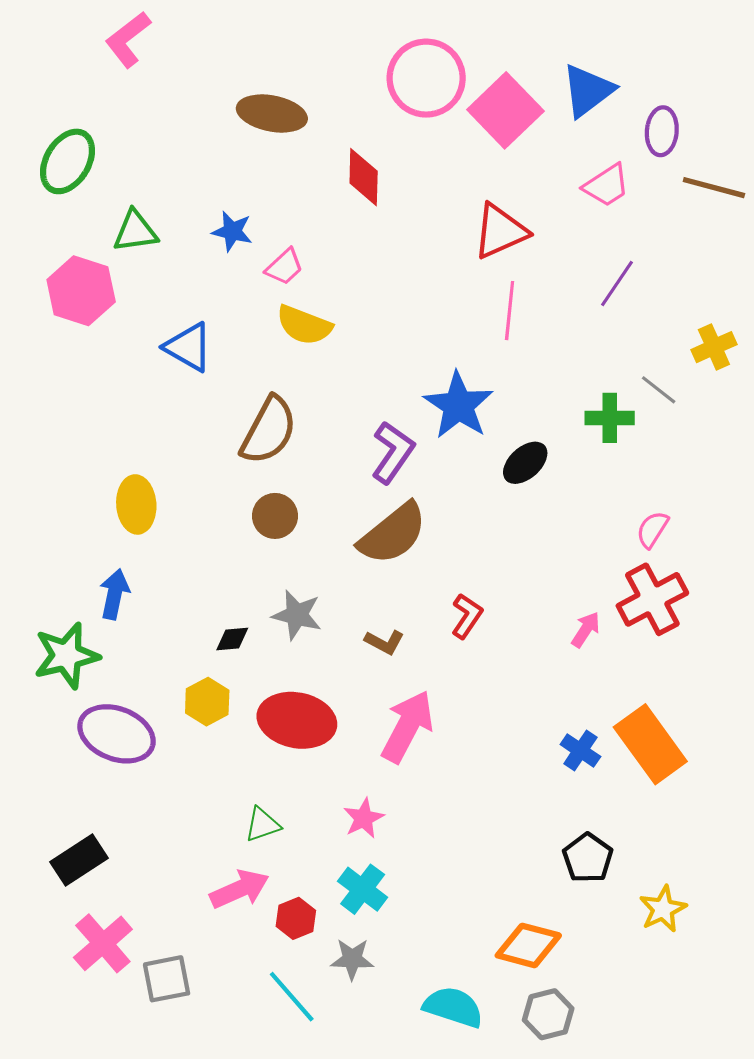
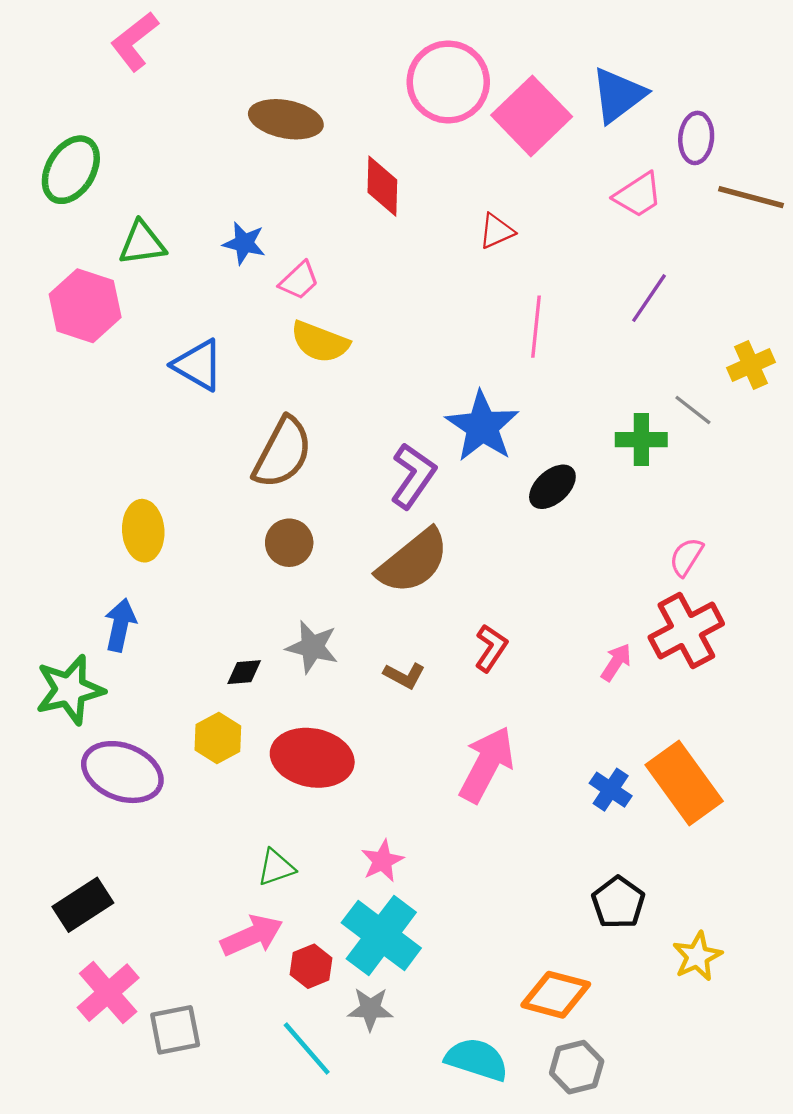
red triangle: (500, 231) -> (497, 231), moved, size x0.6
pink arrow: (407, 727) -> (487, 764), moved
cyan cross: (363, 889) -> (381, 935), size x1.5

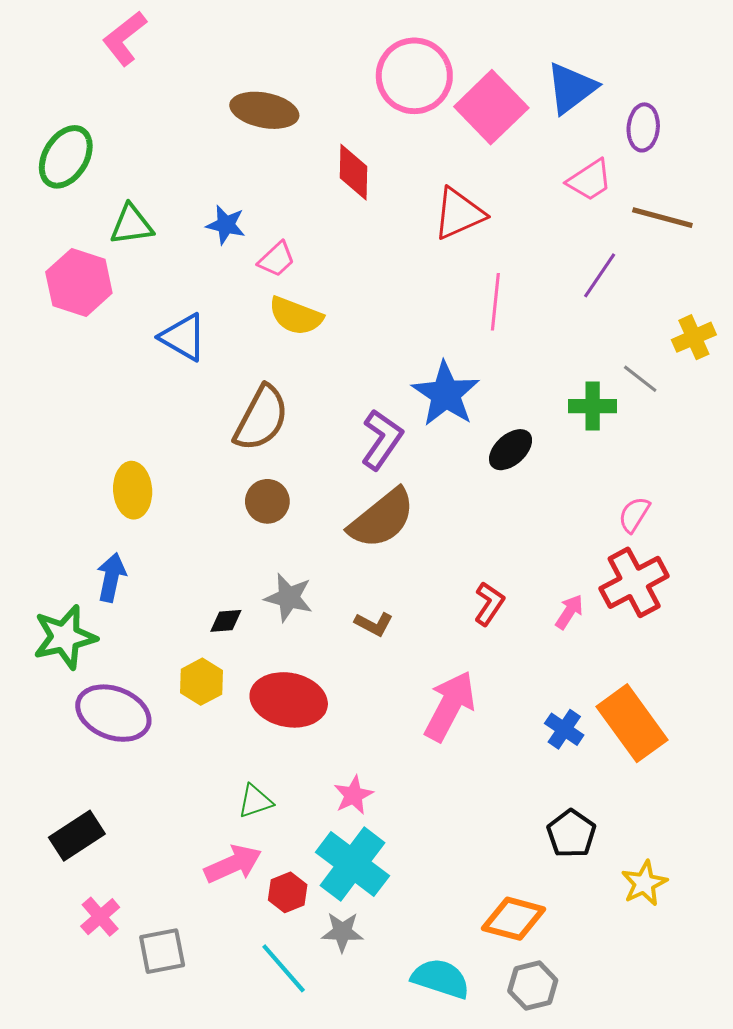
brown line: (751, 197) -> (662, 218), moved
red triangle: (497, 231) -> (459, 214), size x1.6
red L-shape: (491, 648) -> (489, 604), moved
pink cross: (108, 993) -> (100, 917), size x0.7

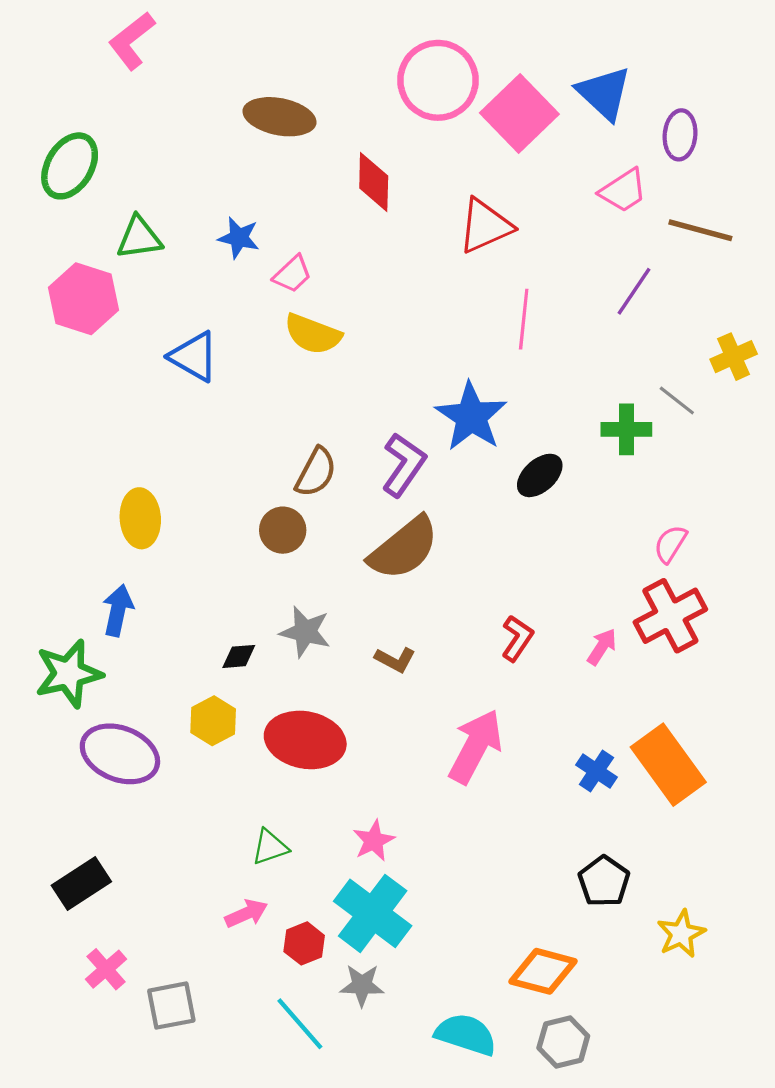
blue triangle: (571, 88) -> (604, 93), turned -40
brown semicircle: (261, 418) -> (316, 472), moved, size x0.7
pink arrow: (233, 864) -> (246, 913), size x0.7

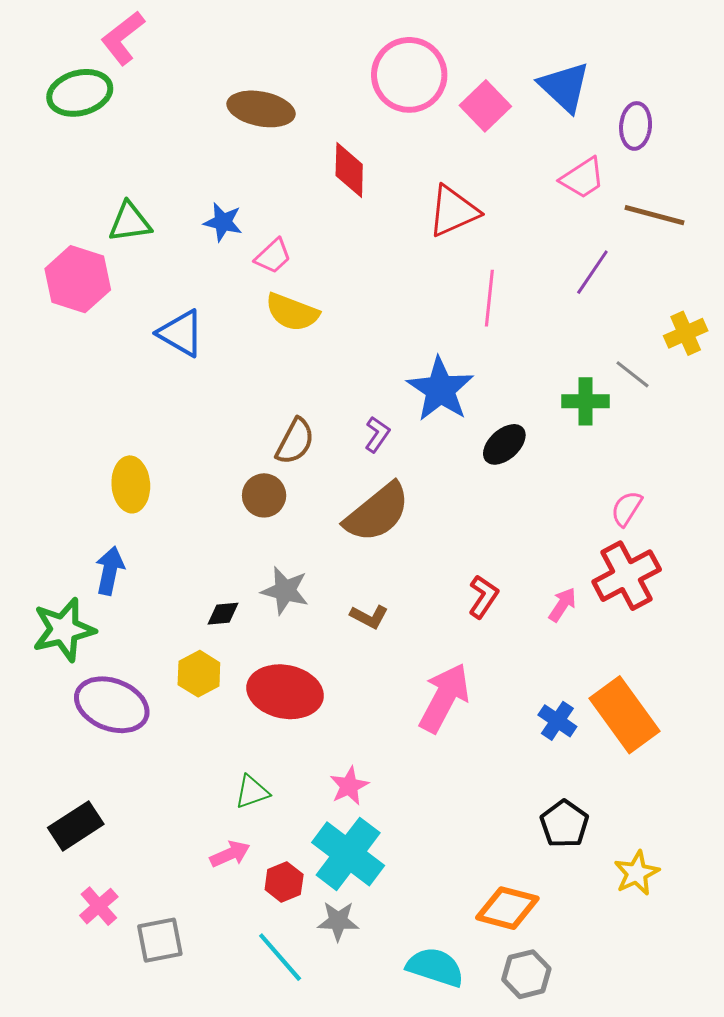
pink square: (519, 113) -> (485, 106), size x0.7
green ellipse: (70, 166) -> (80, 93), moved, turned 44
purple L-shape: (404, 465) -> (377, 434), size x0.6

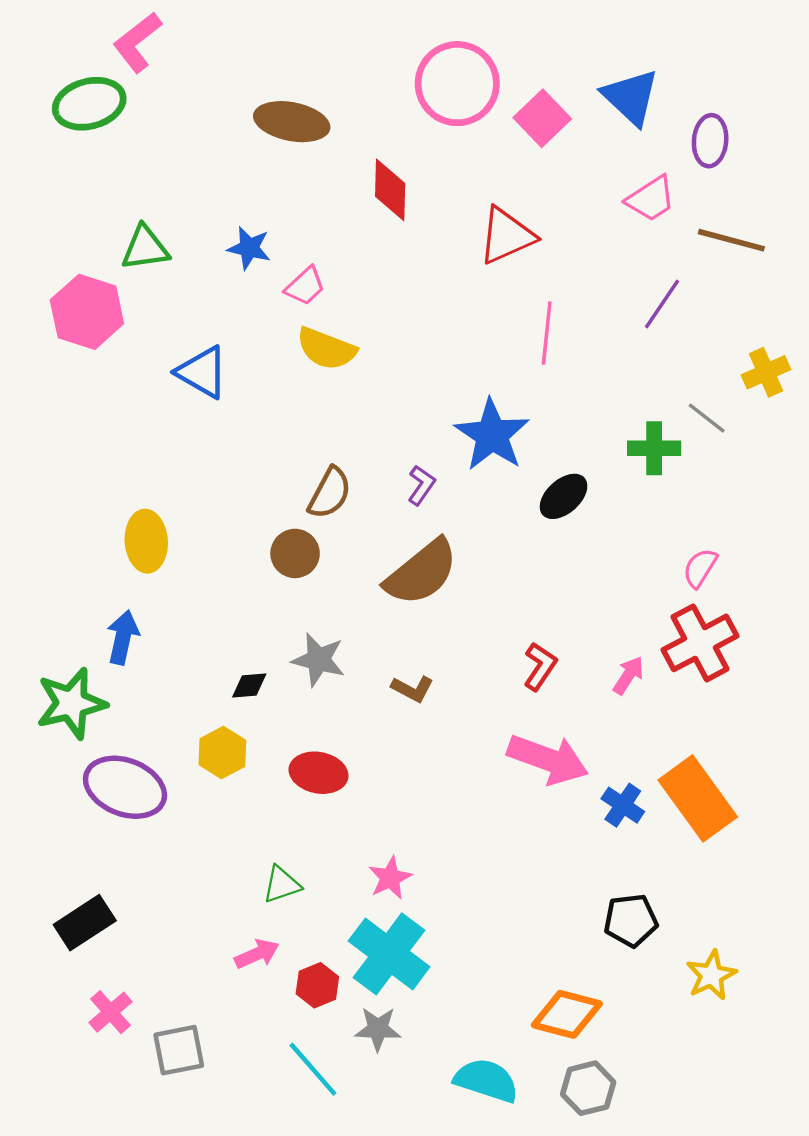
red ellipse: (285, 692) -> (319, 773), size x0.7
pink arrow: (444, 698) -> (548, 759), moved, turned 82
black pentagon: (564, 824) -> (631, 920), turned 30

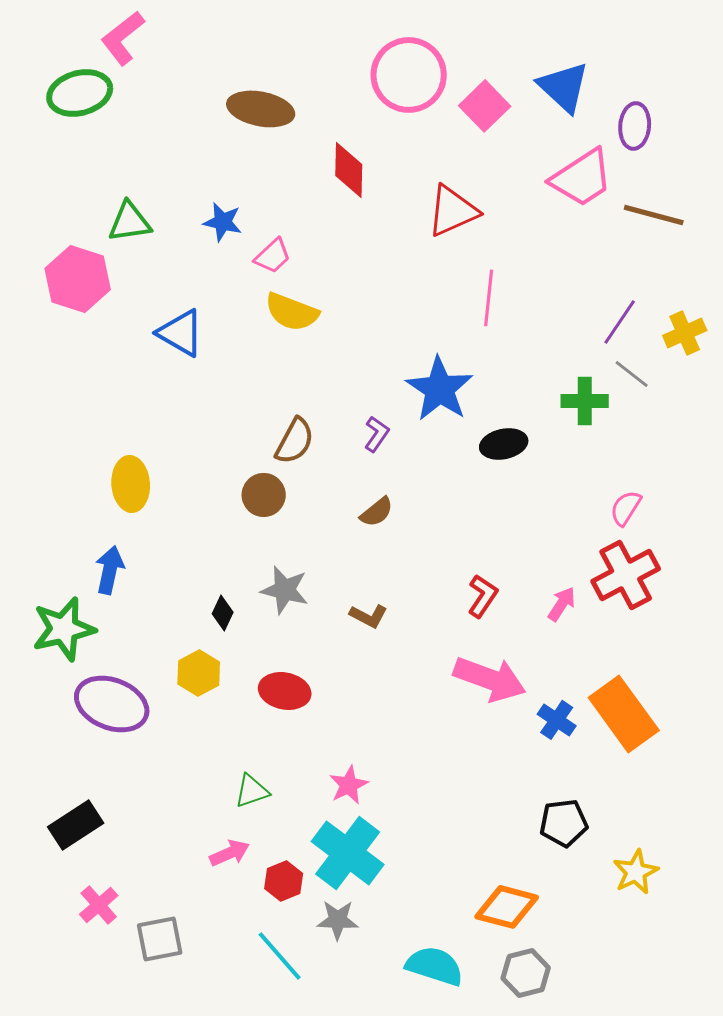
pink trapezoid: (651, 199) -> (582, 178), size x1.4
purple line: (662, 304) -> (620, 322), moved
black ellipse: (564, 496) -> (504, 444), turned 30
brown semicircle: (421, 572) -> (377, 512), size x0.5
black diamond: (249, 685) -> (223, 613), turned -60

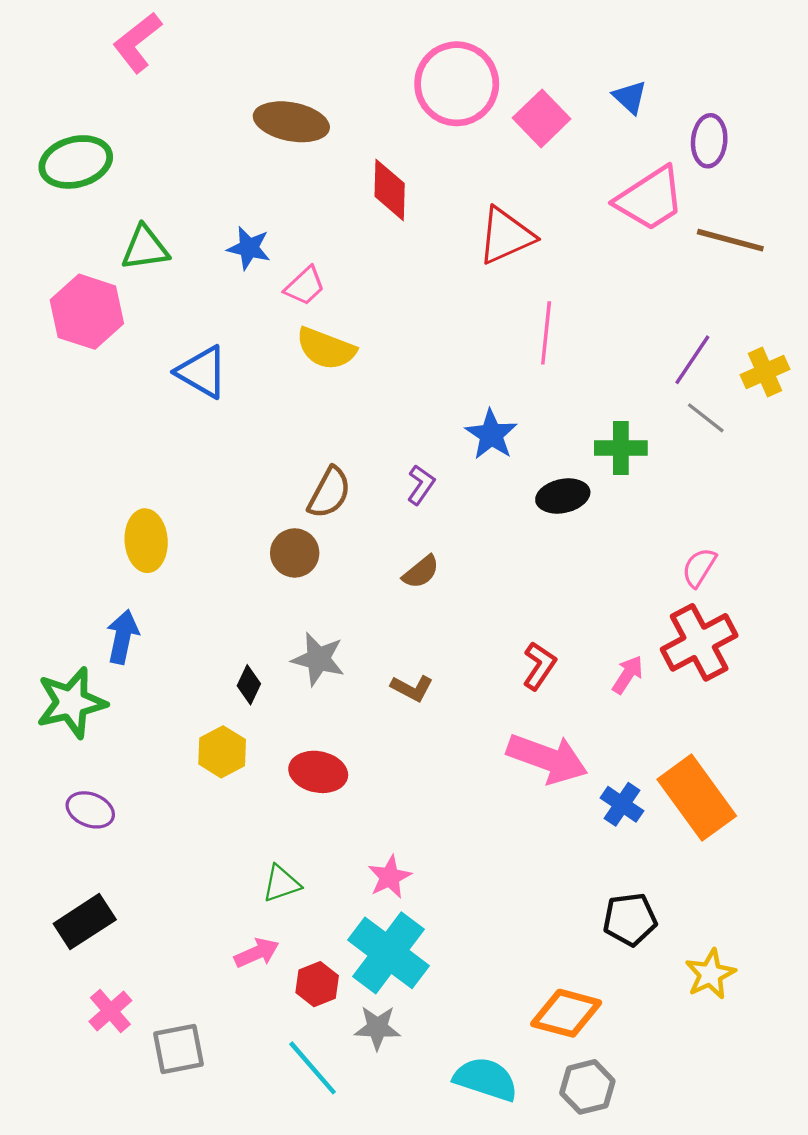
blue triangle: (564, 87) -> (630, 97), size x0.6
green ellipse: (80, 93) -> (76, 162), moved
blue star: (440, 389) -> (491, 435), size x0.7
green cross: (585, 401) -> (621, 448), moved
purple ellipse: (112, 704) -> (90, 810), moved, size x0.6

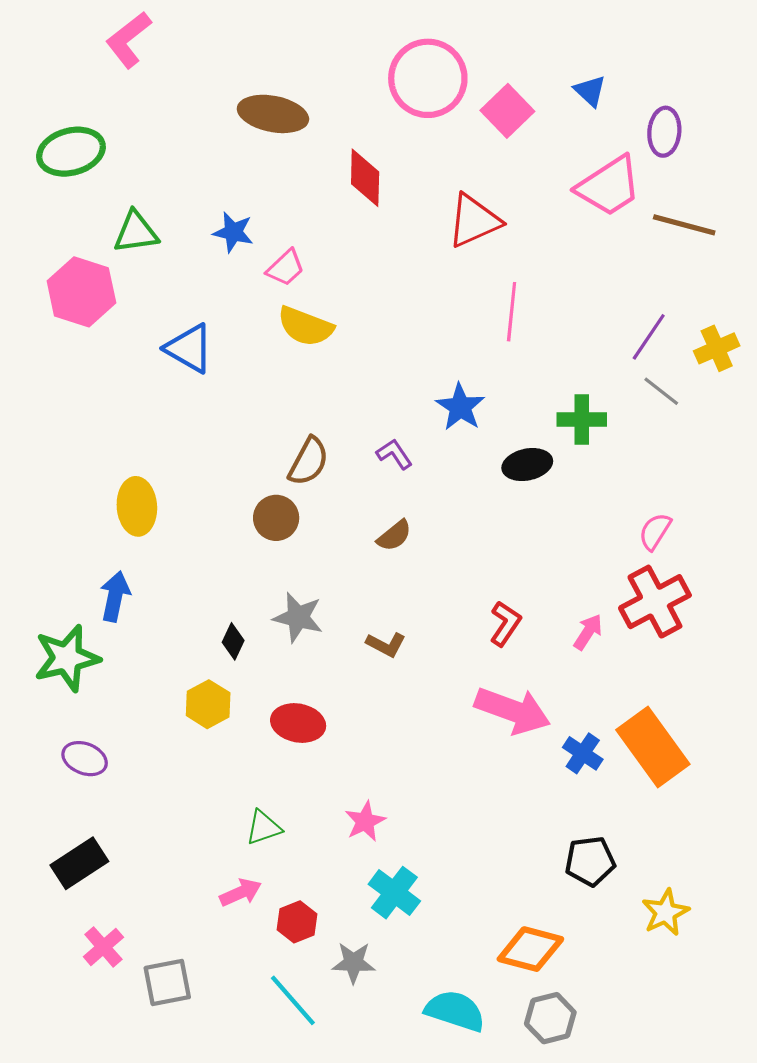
purple L-shape: (421, 485) -> (394, 454), turned -69
cyan cross: (389, 953) -> (394, 893), moved, size x0.7

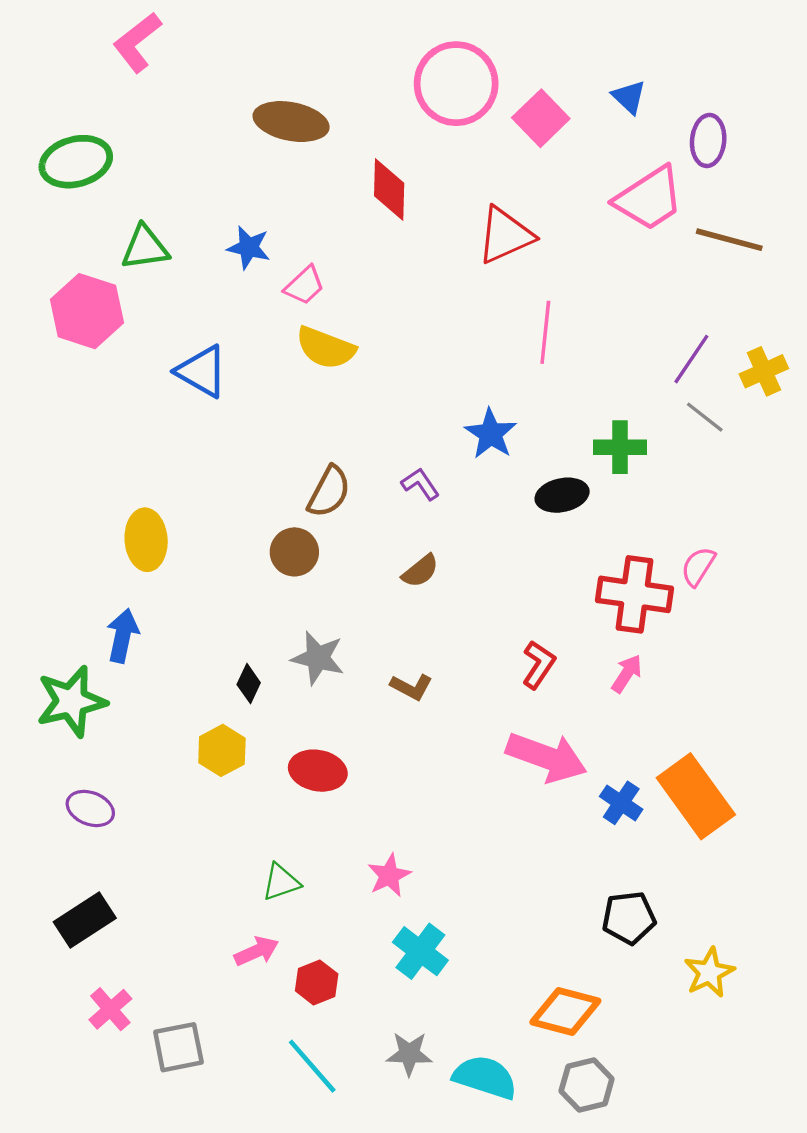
red cross: (655, 602) -> (635, 594), moved, turned 36
gray star: (354, 963) -> (409, 1054), moved

